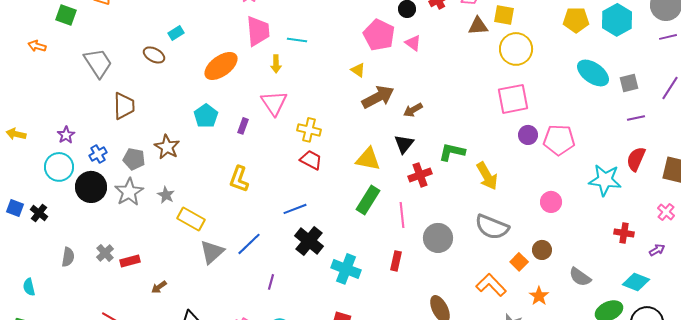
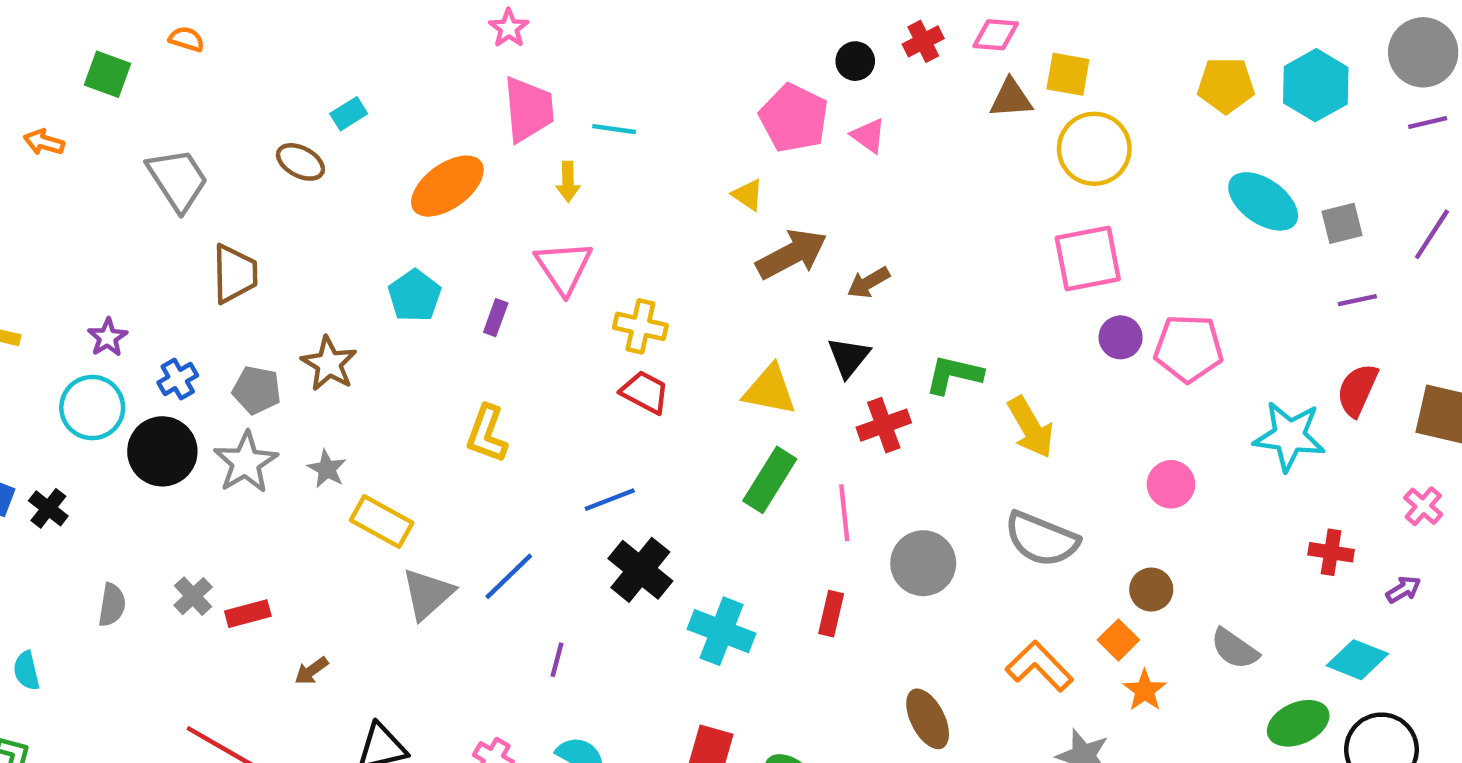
orange square: (519, 262) -> (1118, 640), moved

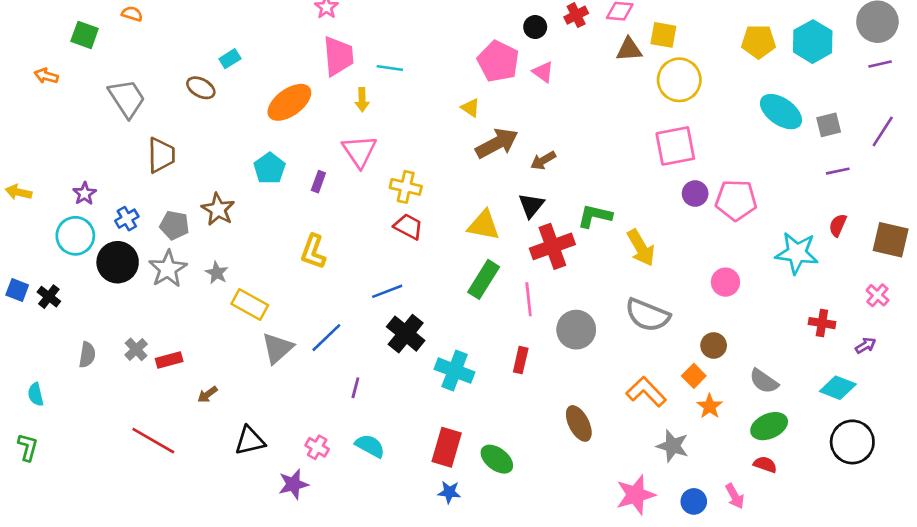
red semicircle: (1357, 390) -> (838, 225), size x0.7
red cross: (884, 425) -> (552, 246), size x1.4
green ellipse: (1298, 723) -> (769, 426), moved

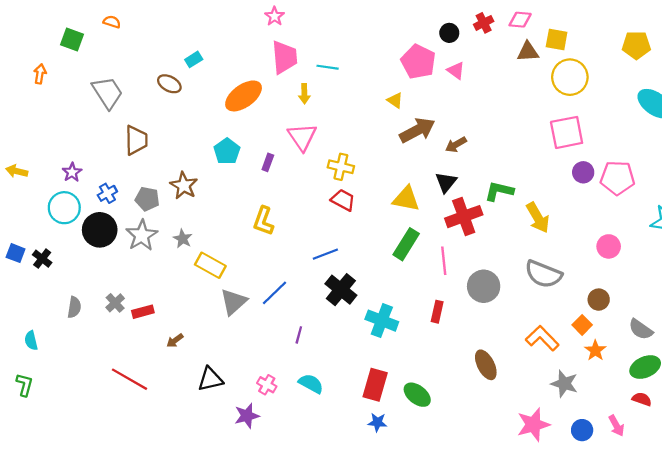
orange arrow: (46, 76) -> (40, 74), turned 84

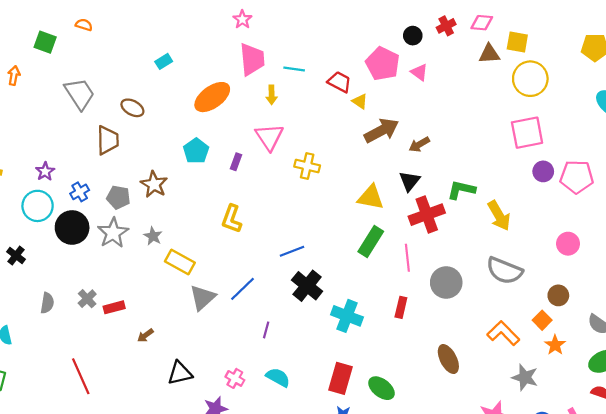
brown ellipse: (169, 84) -> (132, 108), moved
red trapezoid: (343, 200) -> (339, 82), moved
red line: (130, 379) -> (81, 376), moved, turned 36

